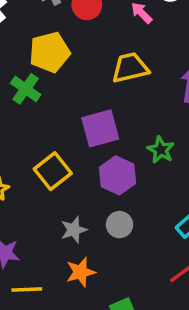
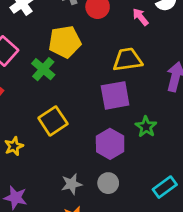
purple square: (100, 128) -> (115, 95), moved
yellow square: (53, 171) -> (53, 121), moved

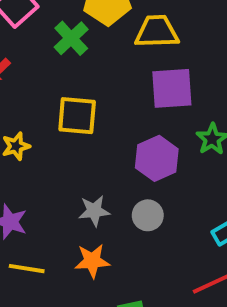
yellow trapezoid: (128, 60) -> (157, 32), moved
yellow square: (53, 121) -> (77, 116), turned 32

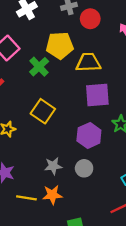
yellow square: (77, 116) -> (43, 111), turned 30
yellow line: (27, 269) -> (26, 198), moved

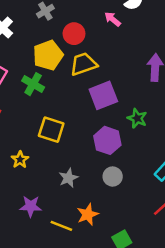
red circle: (90, 19) -> (74, 34), moved
gray star: (53, 166) -> (68, 178), moved
yellow line: (26, 198) -> (61, 226), turned 30

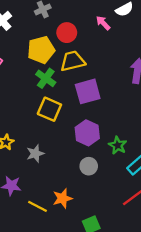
green cross: (33, 84) -> (46, 78), moved
green star: (137, 118) -> (118, 145), moved
yellow square: (51, 130) -> (49, 109), moved
gray star: (68, 178) -> (35, 154), moved

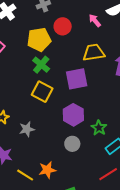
yellow trapezoid: (73, 61) -> (94, 53), moved

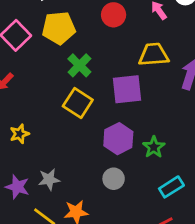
yellow pentagon: (39, 40) -> (59, 28), moved
green star: (99, 128) -> (154, 147), moved
gray star: (27, 129) -> (49, 179), moved

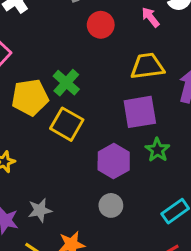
yellow pentagon: (59, 28) -> (30, 97), moved
purple square: (127, 89) -> (140, 112), moved
green star: (154, 147) -> (157, 150), moved

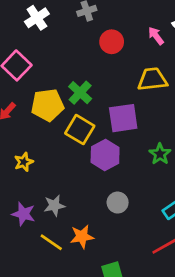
purple square: (140, 112) -> (123, 118), moved
purple hexagon: (114, 161) -> (105, 155), moved

